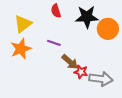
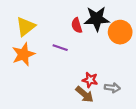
red semicircle: (56, 11) -> (77, 25), moved
brown arrow: (70, 62) -> (85, 94), moved
gray arrow: (101, 79) -> (112, 88), size x0.6

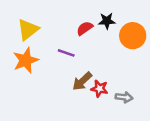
black star: (97, 19) -> (107, 21), size x0.6
red semicircle: (77, 25) -> (85, 28), turned 72
brown arrow: (85, 94) -> (82, 81), moved, turned 96

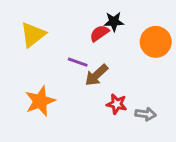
black star: (107, 21) -> (114, 22), moved
orange star: (26, 60) -> (40, 101), moved
brown arrow: (82, 81) -> (96, 75), moved

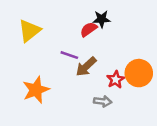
orange circle: (156, 42) -> (139, 73), moved
red star: (117, 104) -> (116, 80), moved, turned 30
gray arrow: (146, 114) -> (103, 101), moved

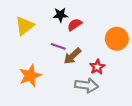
black star: (101, 19) -> (60, 15), moved
orange circle: (139, 73) -> (117, 39), moved
gray arrow: (103, 101) -> (86, 85), size x1.5

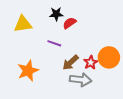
yellow triangle: (25, 26) -> (23, 24), turned 30
orange circle: (117, 39) -> (109, 57), moved
brown arrow: (72, 56) -> (70, 62), moved

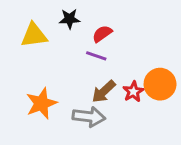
black star: (56, 14) -> (70, 19), moved
purple line: (54, 43) -> (96, 56), moved
gray arrow: (81, 80) -> (89, 117), moved

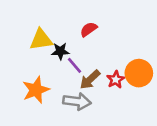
black star: (70, 19) -> (60, 51), moved
yellow triangle: (34, 35) -> (41, 40), moved
purple line: (96, 56) -> (74, 65), moved, turned 30

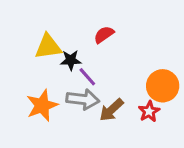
brown arrow: (90, 80) -> (111, 110), moved
red star: (116, 80) -> (149, 111), moved
gray arrow: (77, 101) -> (83, 99), moved

